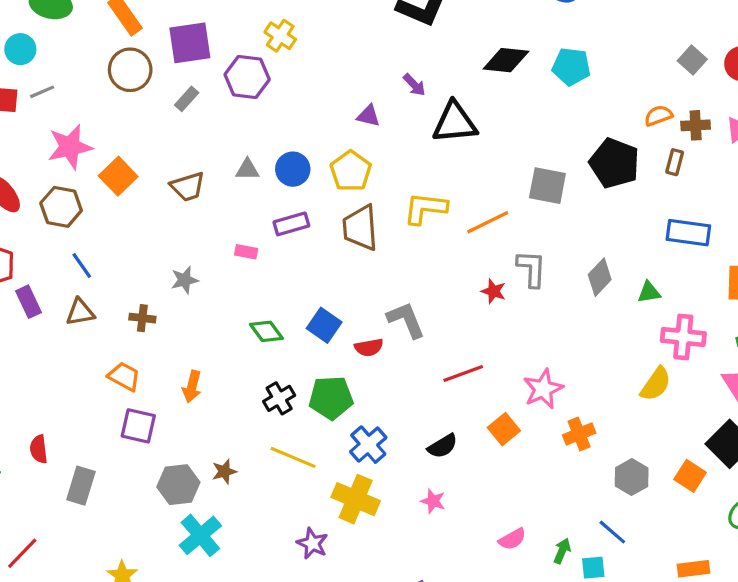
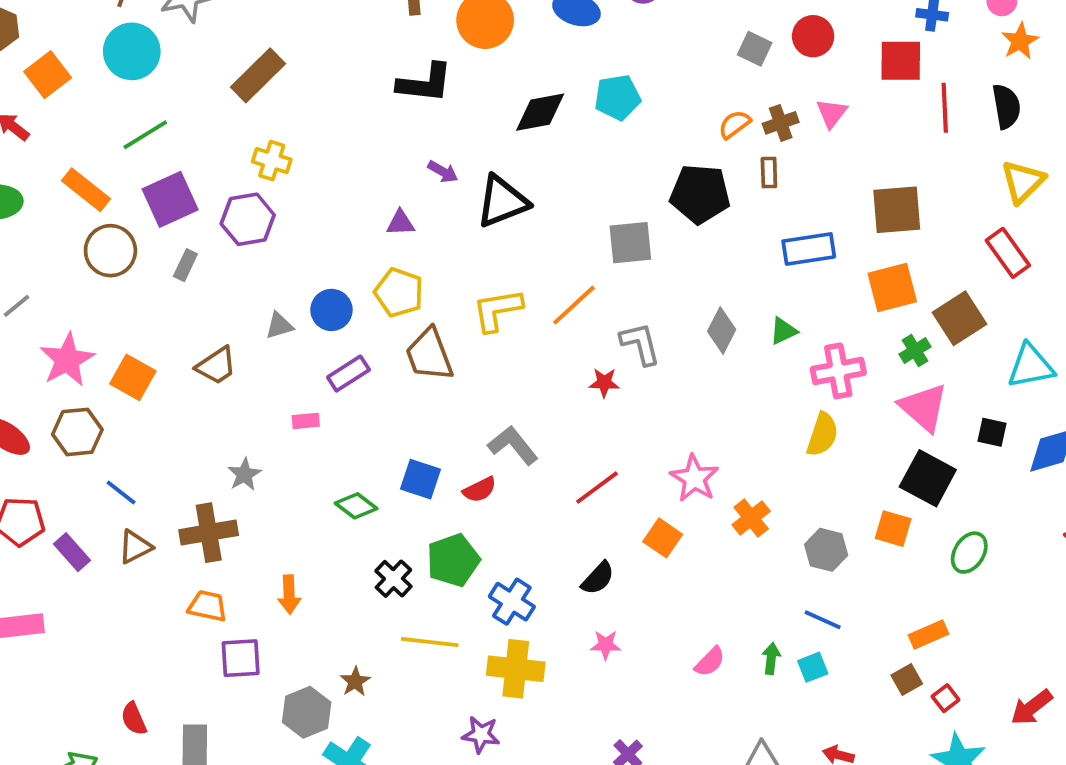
brown cross: (142, 318) -> (209, 533), size x1.8

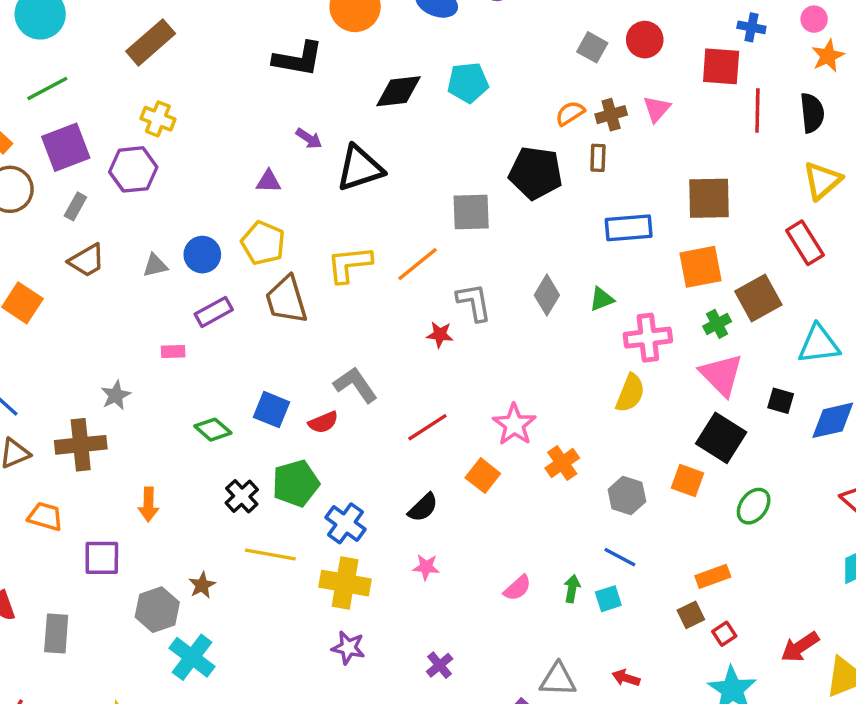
brown trapezoid: (216, 366) -> (87, 260), moved
orange trapezoid: (208, 606) -> (45, 516), moved
purple star: (481, 734) -> (348, 648), moved

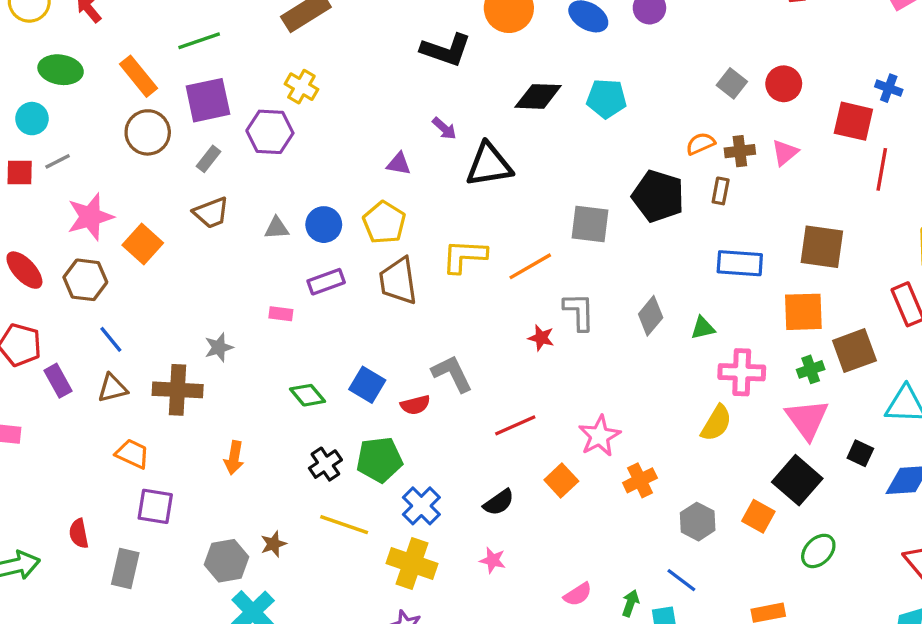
purple square: (102, 558) -> (155, 506), moved

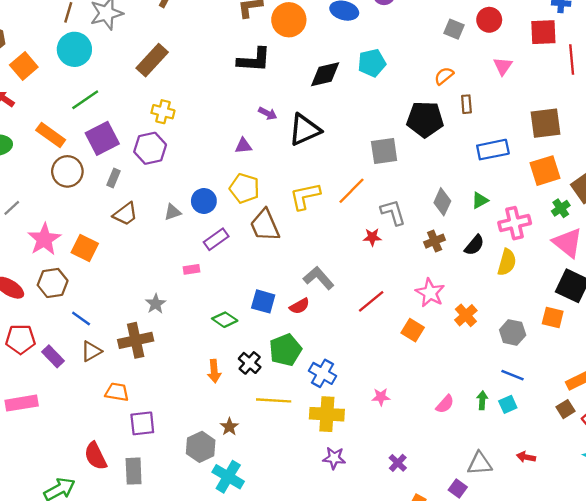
brown cross: (740, 151) -> (435, 241), moved
orange arrow: (234, 458) -> (214, 371), moved
black semicircle: (499, 502) -> (474, 245), moved
red semicircle: (79, 534) -> (96, 456), size x1.4

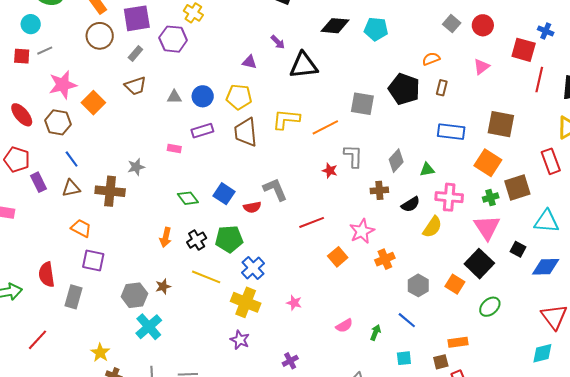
orange square: (545, 171) -> (488, 163), turned 32
yellow pentagon: (244, 188) -> (239, 97), turned -30
cyan square: (508, 404) -> (404, 358), moved

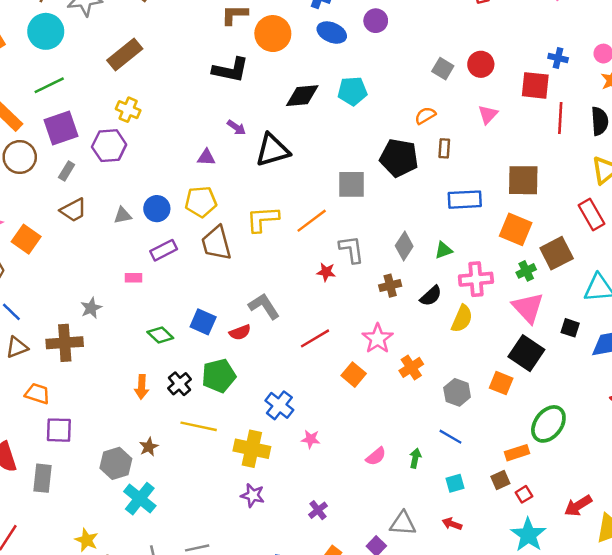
blue cross: (253, 268) -> (279, 405), moved
green ellipse: (490, 307) -> (548, 424), moved, size x1.4

